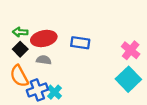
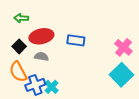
green arrow: (20, 32) -> (21, 18), moved

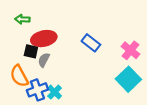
blue rectangle: (76, 40) -> (91, 43), moved, turned 30
black square: (19, 46) -> (31, 51), moved, turned -32
gray semicircle: (41, 57) -> (44, 60), turned -72

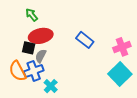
green arrow: (22, 19) -> (32, 15), moved, turned 48
pink cross: (131, 50) -> (122, 47), turned 30
blue cross: (37, 90) -> (34, 71), moved

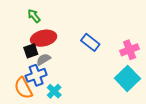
black square: (29, 48) -> (31, 51), turned -32
gray semicircle: (41, 56) -> (44, 59), turned 32
orange semicircle: (18, 71) -> (23, 88), moved

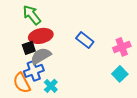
green arrow: (34, 16) -> (32, 15), size x1.5
gray semicircle: (44, 59) -> (41, 56), size x1.5
cyan square: (127, 78) -> (120, 74), size x0.7

